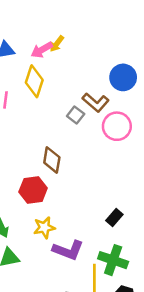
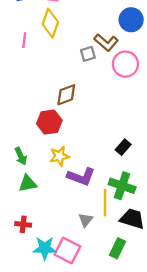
gray square: (76, 115) -> (88, 54), turned 35
brown diamond: (52, 160) -> (66, 95), turned 60

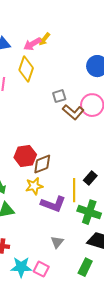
brown L-shape: (106, 42) -> (73, 112), moved
brown diamond: (66, 95) -> (42, 164), moved
yellow line: (105, 203) -> (74, 190), moved
pink square: (67, 250) -> (41, 269), size x0.7

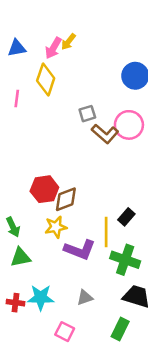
pink arrow: (32, 44) -> (53, 48), turned -30
gray triangle: (57, 242) -> (85, 298), turned 32
cyan star: (21, 267) -> (41, 298), moved

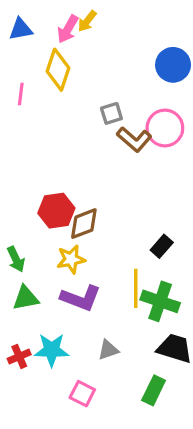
yellow line: (106, 232) -> (136, 288), moved
purple L-shape: (80, 250) -> (81, 298), moved
red cross: (15, 303) -> (19, 356), turned -30

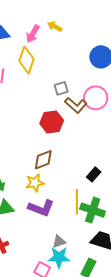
yellow arrow: (87, 21) -> (55, 27), moved, turned 80
red hexagon: (56, 211) -> (52, 122), moved
cyan star: (52, 350) -> (59, 257), moved

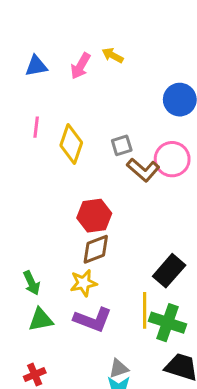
yellow diamond: (26, 60) -> (71, 144), moved
red hexagon: (52, 122) -> (94, 216), moved
black rectangle: (94, 174) -> (169, 271), size x1.5

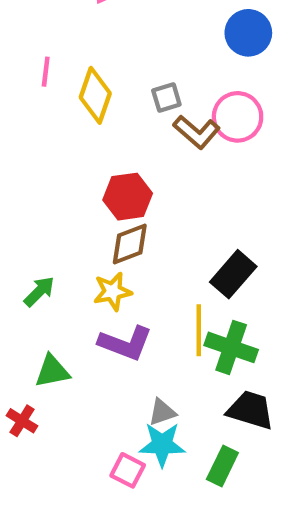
green arrow: (32, 283) -> (39, 291), turned -110
green triangle: (41, 320) -> (52, 371), moved
red cross: (35, 375) -> (22, 421), moved, turned -35

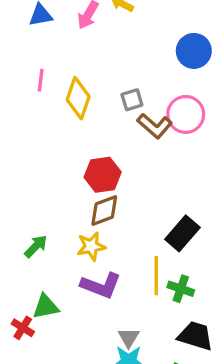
green cross: (231, 347) -> (181, 289), size x0.7
gray triangle: (162, 412) -> (129, 338), turned -40
red cross: (22, 421) -> (23, 328), moved

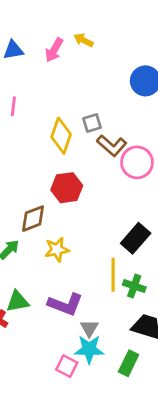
yellow diamond: (78, 98) -> (61, 136), moved
pink circle: (186, 114) -> (137, 162), moved
brown diamond: (104, 211) -> (33, 219), moved
purple L-shape: (101, 285) -> (65, 304), moved

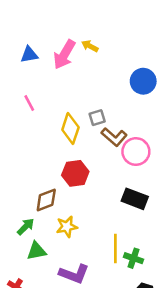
pink arrow: (54, 50) -> (64, 55), size x1.4
pink line: (13, 106) -> (29, 103), turned -35
black rectangle: (136, 238) -> (135, 199), moved, turned 70
green triangle: (18, 301) -> (37, 251), moved

